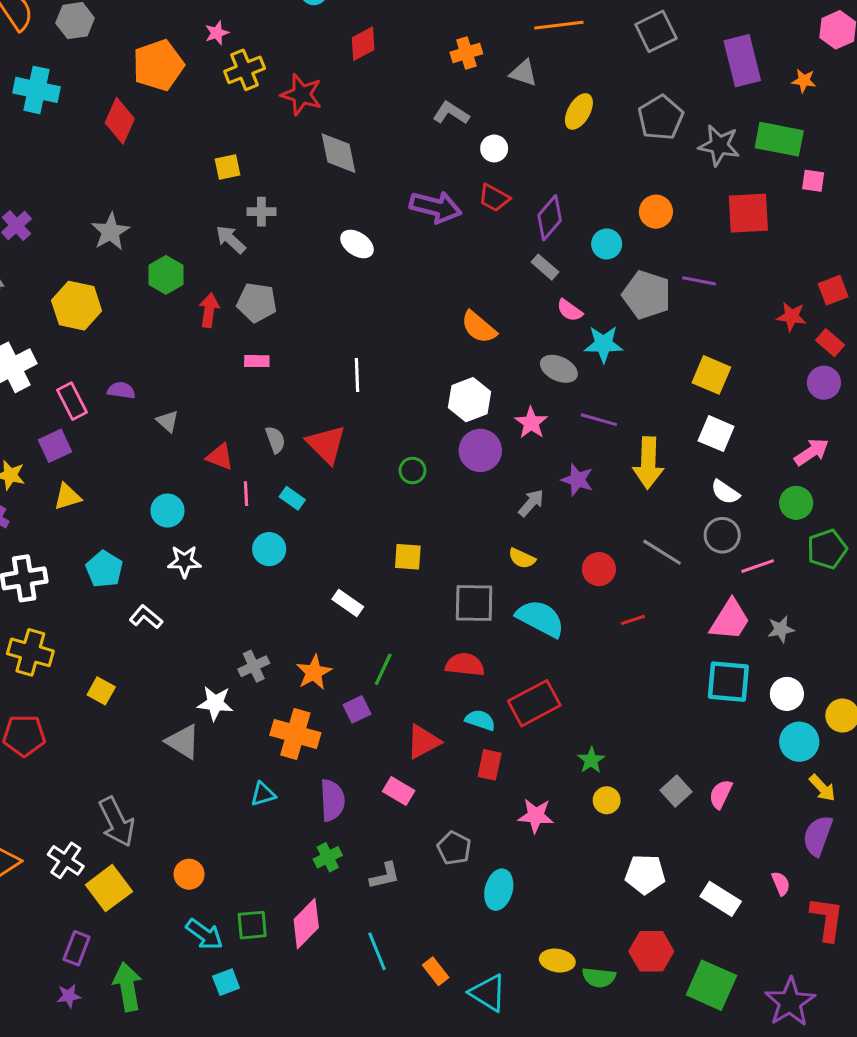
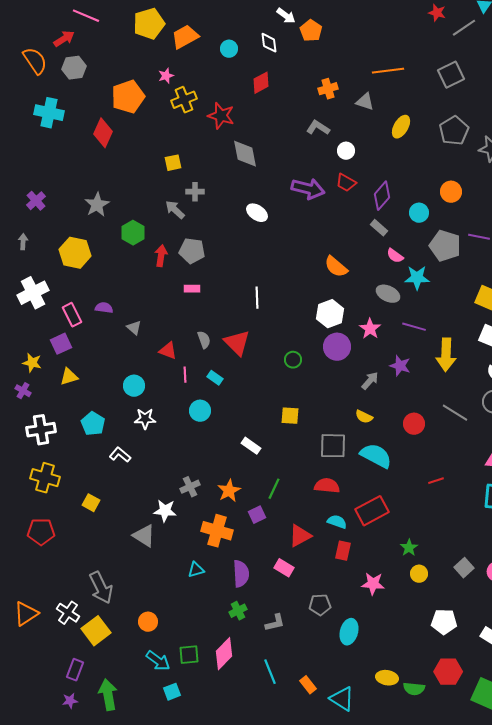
red line: (633, 620) -> (436, 481), moved
gray pentagon: (454, 848) -> (320, 605), turned -30

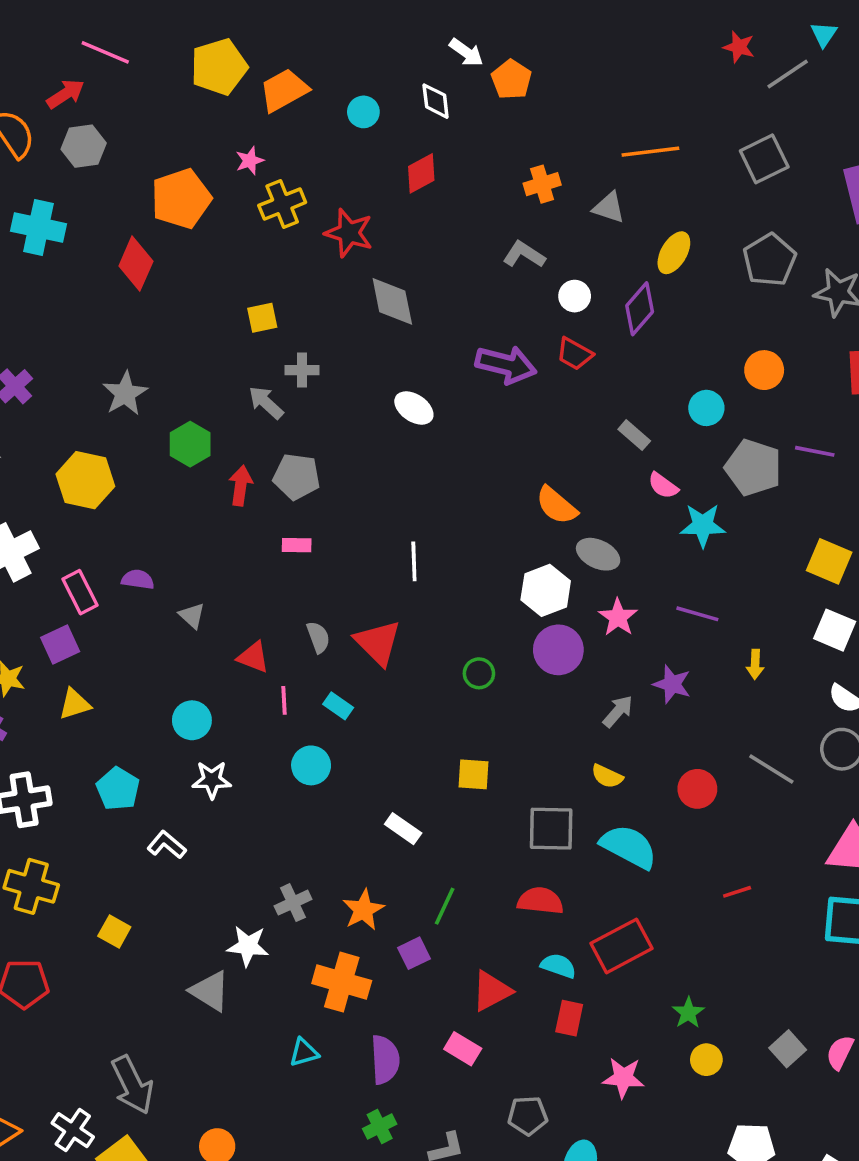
purple diamond: (382, 196) -> (640, 309), moved
gray ellipse: (388, 294) -> (598, 554), moved
yellow arrow: (446, 355) -> (755, 664), size x0.5

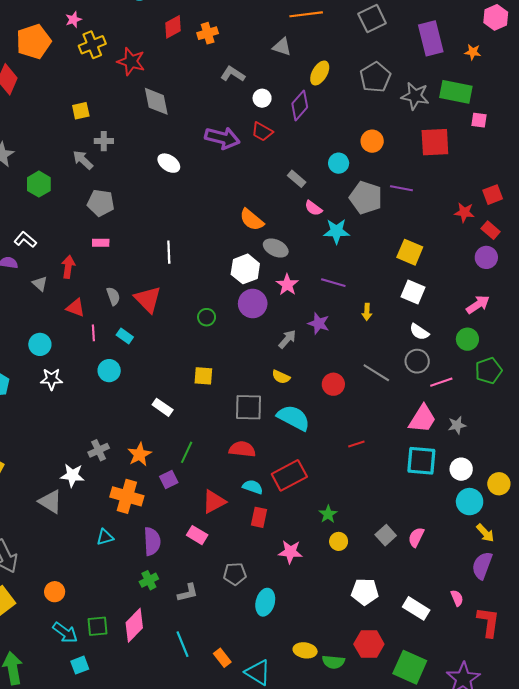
orange cross: (542, 184) -> (208, 33), moved
red arrow: (241, 486) -> (68, 267), moved
white L-shape: (167, 845) -> (25, 240), moved

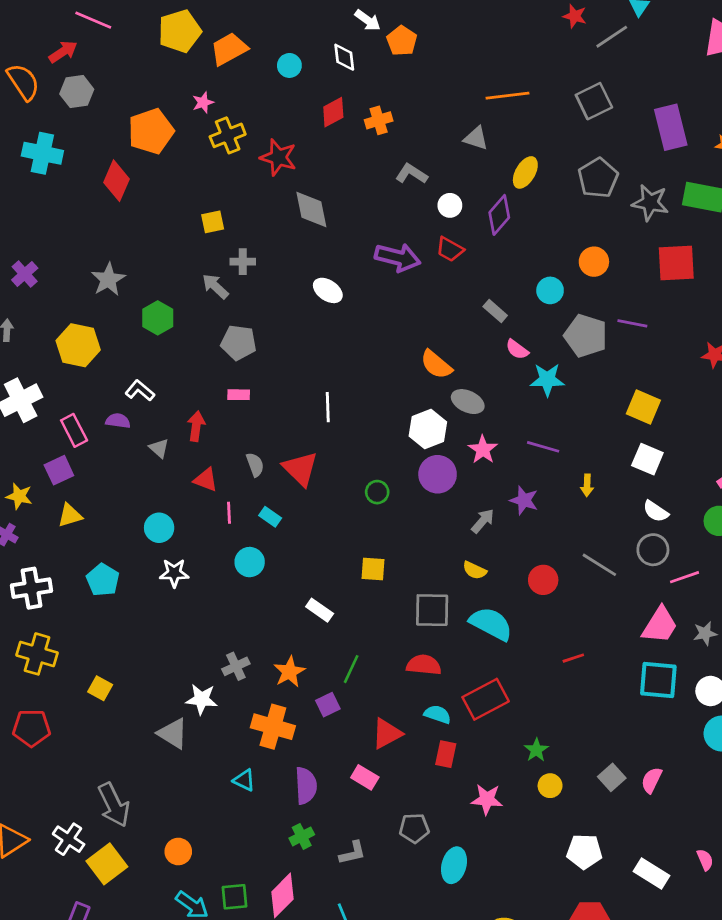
cyan triangle: (105, 537) -> (244, 780), turned 42

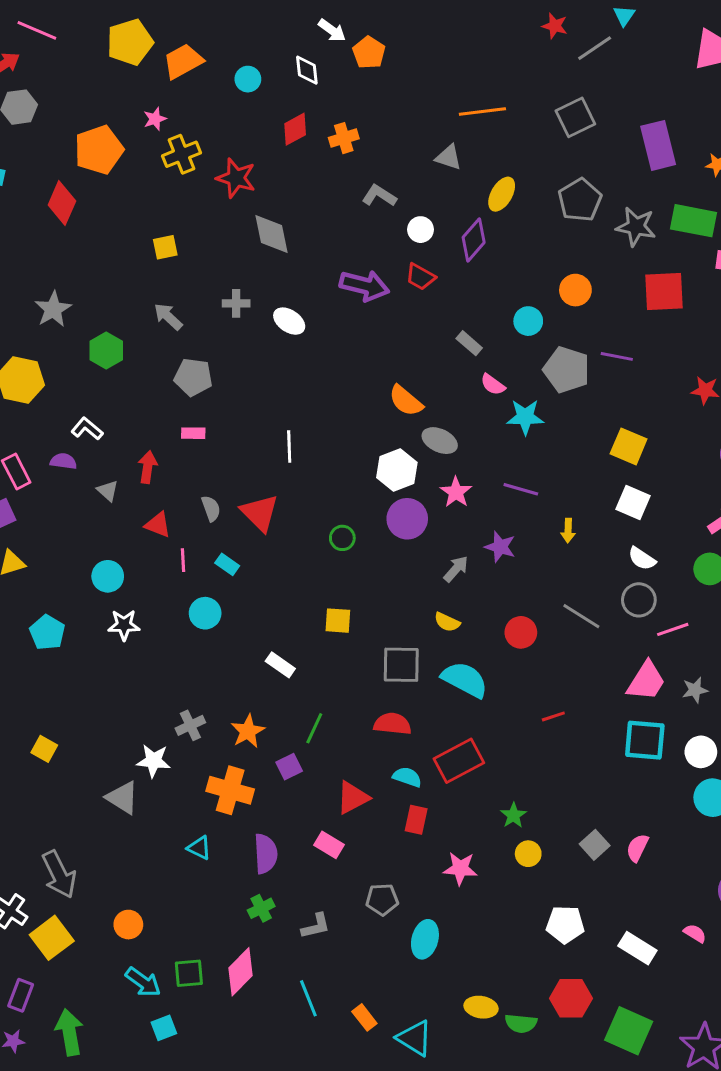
gray cross: (243, 262) -> (236, 303), moved
pink semicircle: (705, 860) -> (695, 933), turned -35

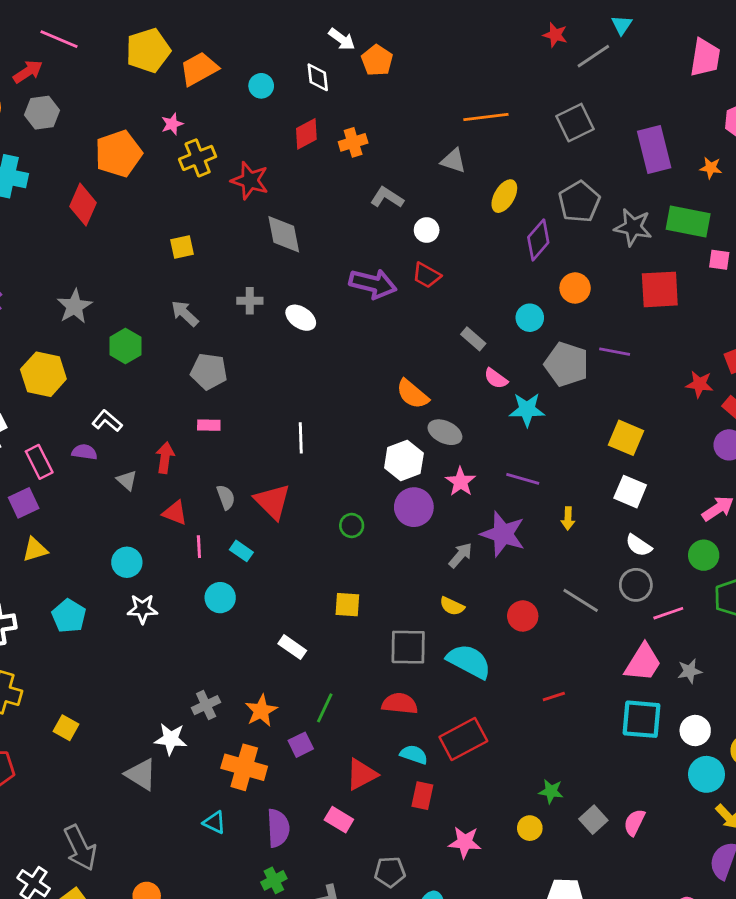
purple diamond: (474, 240) -> (538, 240), moved
purple star: (500, 547) -> (503, 534), size x1.5
green star: (513, 815) -> (551, 791), moved, turned -30

